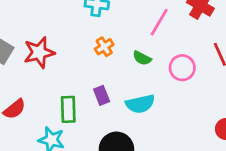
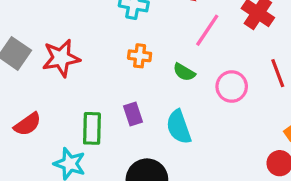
orange cross: (104, 47) -> (140, 56), turned 36
cyan semicircle: (140, 104) -> (179, 127), turned 80

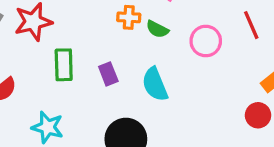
orange cross: (140, 56) -> (129, 17), moved
green rectangle: (92, 128) -> (64, 65), moved

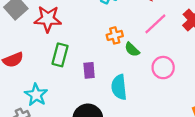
orange cross: (129, 17) -> (115, 35), turned -35

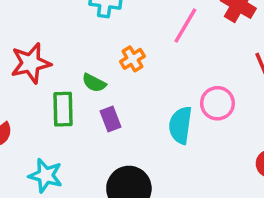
green semicircle: (132, 49) -> (94, 83), moved
pink circle: (163, 68) -> (217, 103), moved
cyan semicircle: (119, 87) -> (180, 125), moved, turned 30

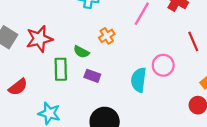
purple rectangle: (111, 119) -> (92, 76), turned -49

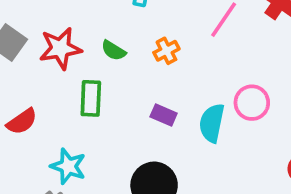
green semicircle: (81, 52) -> (113, 51), moved
purple rectangle: (92, 76) -> (164, 115), moved

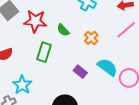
orange cross: (166, 51) -> (91, 38), turned -32
cyan semicircle: (212, 123) -> (107, 67), moved, turned 100

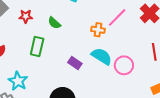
red star: (35, 21) -> (26, 16), size x0.6
orange cross: (91, 38) -> (98, 30), moved, turned -32

